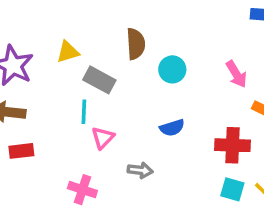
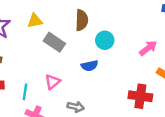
pink arrow: (236, 74) -> (148, 48), turned -102
cyan line: (84, 112) -> (25, 92), moved
blue semicircle: (172, 128) -> (90, 66), moved

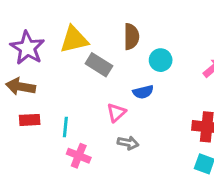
yellow triangle: (35, 21) -> (74, 40), size x1.5
pink triangle: (52, 82) -> (116, 112), moved

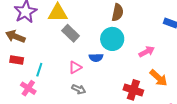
brown semicircle: (131, 37) -> (118, 12), moved
cyan circle: (161, 60) -> (112, 39), size x1.5
pink cross: (79, 156) -> (28, 88), moved

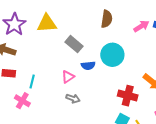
gray rectangle: (71, 33) -> (74, 44), moved
cyan circle: (112, 39) -> (112, 55), moved
pink arrow: (147, 52) -> (141, 26), moved

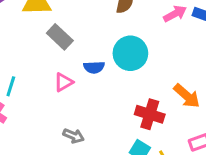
gray rectangle: (74, 44) -> (60, 37), moved
gray arrow: (73, 98) -> (74, 136), moved

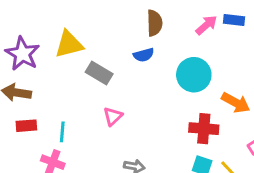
cyan circle: (130, 53) -> (194, 75), moved
blue semicircle: (94, 67) -> (144, 55), moved

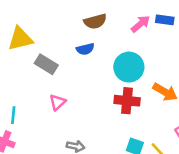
brown semicircle: (155, 23) -> (95, 21), turned 75
red cross: (204, 129) -> (127, 101), moved

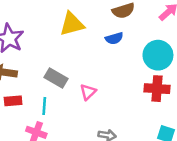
yellow triangle: (20, 39) -> (72, 24), moved
gray rectangle: (46, 64) -> (56, 78), moved

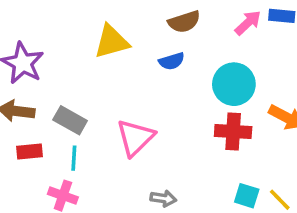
gray rectangle: (56, 78) -> (70, 120), moved
pink triangle: (88, 92) -> (135, 137), size x1.6

